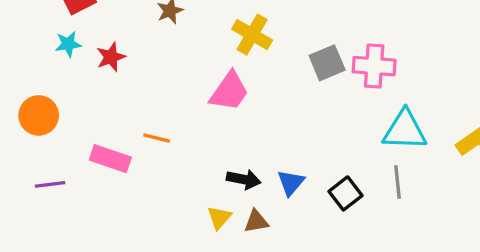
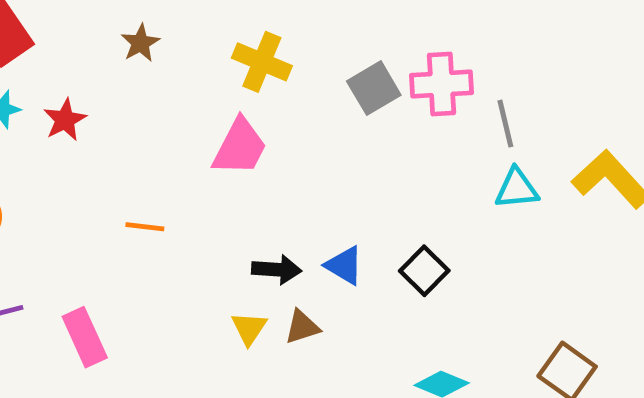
cyan triangle: (405, 130) -> (517, 189), moved, size x0.7
pink rectangle: (110, 159) -> (85, 337), moved, turned 54
gray line: (397, 182) -> (505, 124), moved
blue triangle: (291, 183) -> (344, 265), turned -32

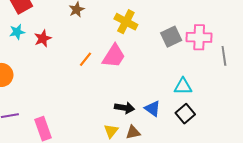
cyan triangle: (517, 189) -> (183, 86), moved
orange line: (145, 227) -> (85, 59), moved, turned -63

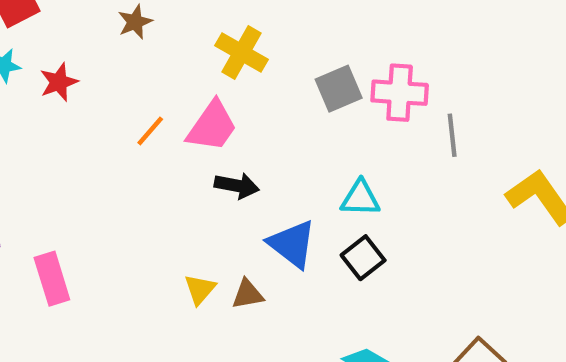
black arrow: (125, 108) -> (237, 186), moved
blue triangle: (153, 109) -> (292, 244), size x1.4

